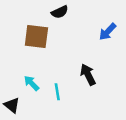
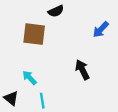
cyan line: (57, 92) -> (42, 101), moved

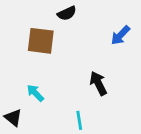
cyan line: (42, 101) -> (79, 120), moved

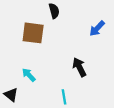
black semicircle: (67, 13) -> (54, 11), turned -80

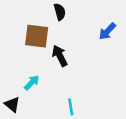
black arrow: (79, 67) -> (60, 56), moved
cyan arrow: (29, 75) -> (32, 83), turned 88

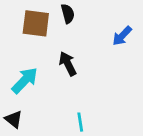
brown square: (37, 36) -> (36, 23), moved
cyan arrow: (32, 83) -> (25, 80), moved, size x1.5

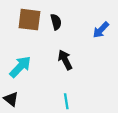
black semicircle: (68, 14) -> (56, 22), moved
black arrow: (68, 64) -> (65, 60), moved

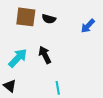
black semicircle: (56, 22) -> (49, 19), turned 120
black arrow: (65, 60) -> (45, 55), moved

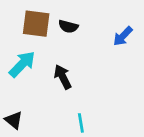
cyan arrow: (18, 58) -> (22, 64), moved

